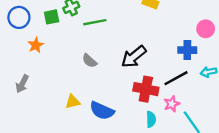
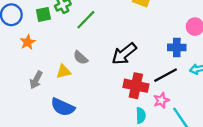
green line: (95, 22) -> (86, 20), turned -35
gray arrow: (22, 84) -> (36, 80), moved
yellow triangle: (73, 102) -> (64, 72), moved
blue semicircle: (102, 111) -> (63, 107), moved

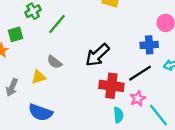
green square: (43, 14) -> (16, 34), moved

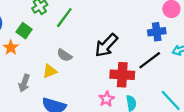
green square: (16, 34) -> (24, 31), turned -35
pink star: (138, 98) -> (107, 99), moved

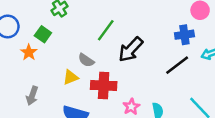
green line: (64, 18) -> (106, 30), moved
red cross: (122, 75) -> (104, 85), moved
gray arrow: (24, 83) -> (32, 96), moved

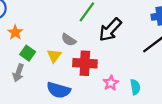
green square: (43, 34) -> (28, 53), moved
yellow triangle: (71, 77) -> (54, 56), turned -32

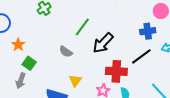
yellow triangle: (54, 56) -> (75, 81), moved
red cross: (85, 63) -> (116, 71), moved

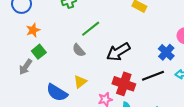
green line: (82, 27) -> (91, 29), moved
blue cross: (148, 31) -> (166, 52), turned 35

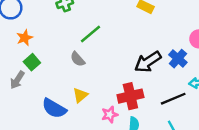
black arrow: (118, 52) -> (148, 62), moved
black line: (153, 76) -> (173, 99), moved
red cross: (124, 84) -> (130, 96), turned -30

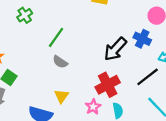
gray semicircle: (78, 59) -> (60, 62), moved

